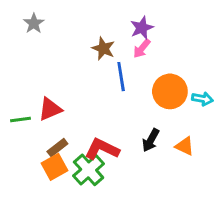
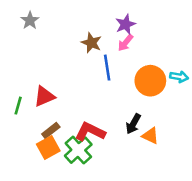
cyan arrow: (202, 99) -> (179, 77), moved
green line: (20, 120) -> (18, 106), turned -66
orange triangle: (185, 146) -> (150, 136), moved

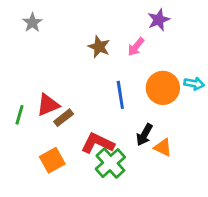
purple star: (125, 24) -> (159, 20), moved
blue line: (107, 68) -> (120, 95), moved
brown rectangle: (51, 130) -> (64, 118), moved
green cross: (78, 150) -> (110, 163), moved

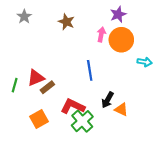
brown star: (99, 47) -> (66, 22), moved
pink arrow: (136, 47) -> (101, 34), turned 152
orange circle: (163, 88) -> (121, 40), moved

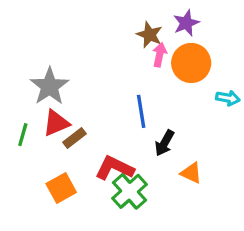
gray star: (24, 17) -> (49, 86), moved, size x1.6
brown star: (66, 22) -> (150, 35), moved
black arrow: (108, 100) -> (165, 143), moved

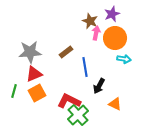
gray star: (49, 86) -> (30, 52), turned 30
cyan arrow: (228, 98) -> (124, 59), moved
green line: (23, 135) -> (14, 91), moved
brown rectangle: (74, 138) -> (66, 52), moved
orange square: (61, 188) -> (37, 93), moved

